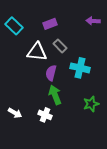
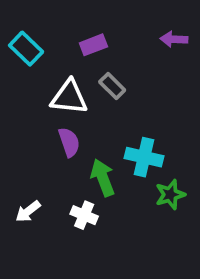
cyan cross: (80, 68) -> (144, 157), moved
purple semicircle: (51, 73) -> (69, 142), moved, turned 147
white arrow: (15, 113) -> (28, 211), turned 112

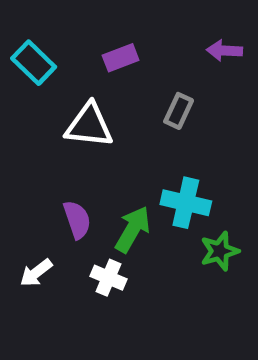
gray rectangle: (112, 86) -> (179, 111), moved, turned 70
purple semicircle: (69, 142) -> (77, 220), moved
green arrow: (103, 178) -> (133, 229), turned 51

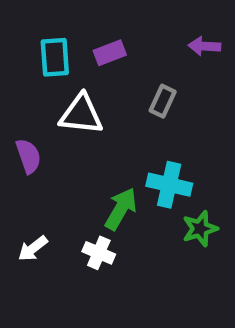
cyan rectangle: (34, 63) -> (55, 57), moved, turned 42
purple semicircle: (77, 220) -> (28, 156), moved

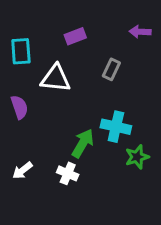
cyan rectangle: (55, 57) -> (21, 51), moved

